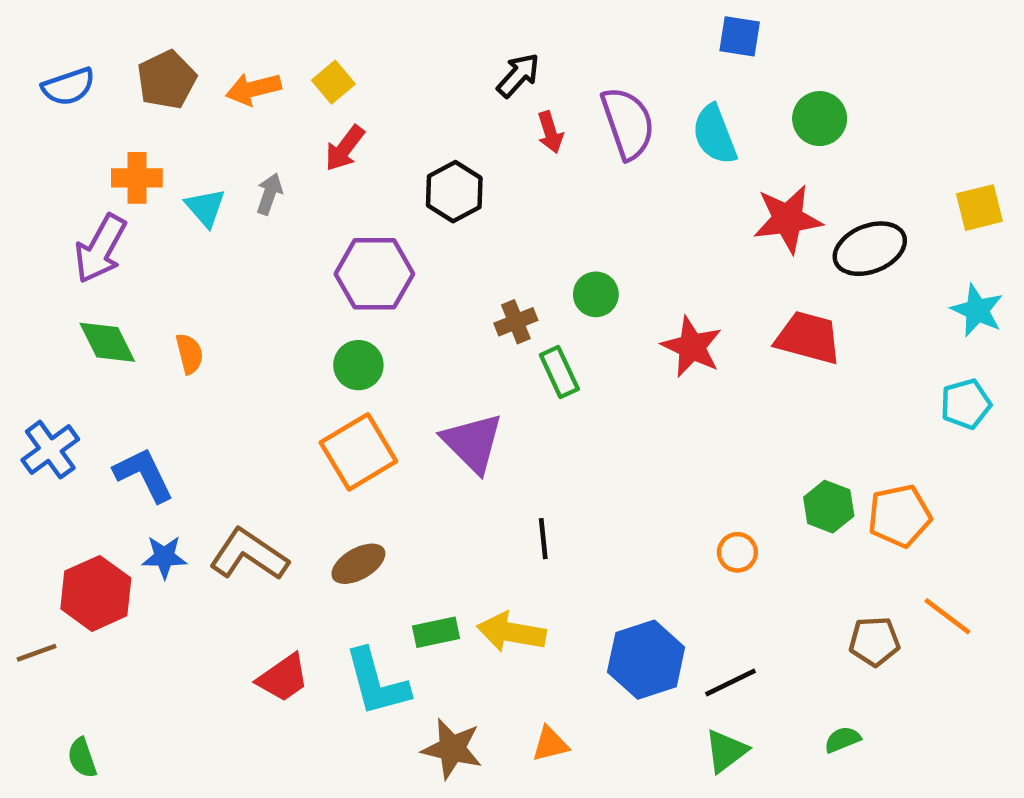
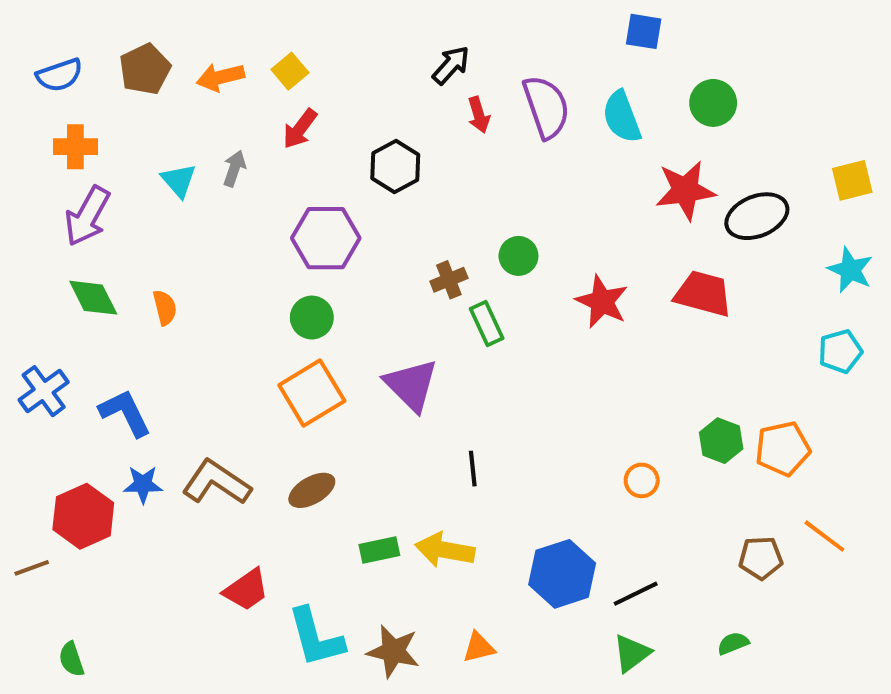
orange cross: (137, 178) -> (75, 147), moved
cyan L-shape: (377, 682) -> (316, 637), moved

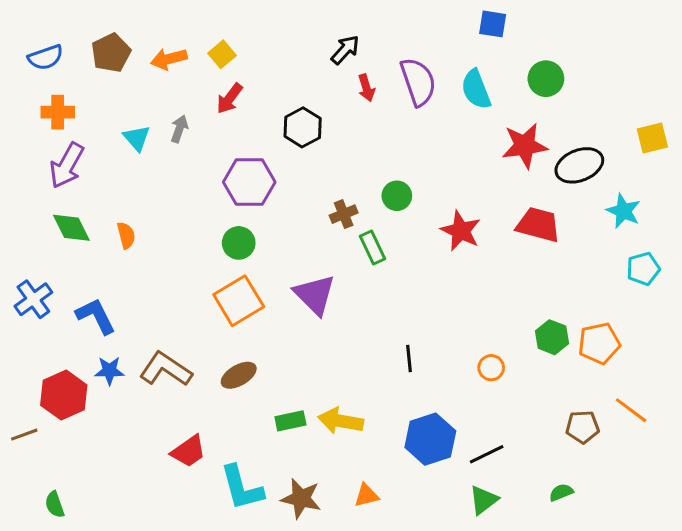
cyan star: (850, 270) -> (623, 211), moved
black line: (473, 469) -> (409, 359), moved

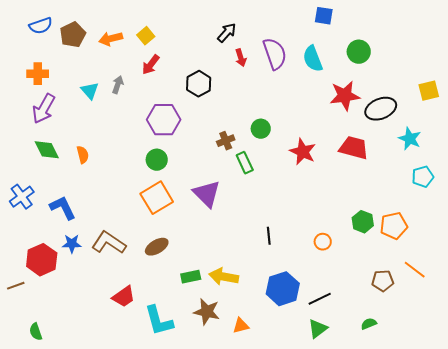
blue semicircle: (46, 57) -> (41, 26), moved
brown star: (301, 498) -> (207, 312), moved

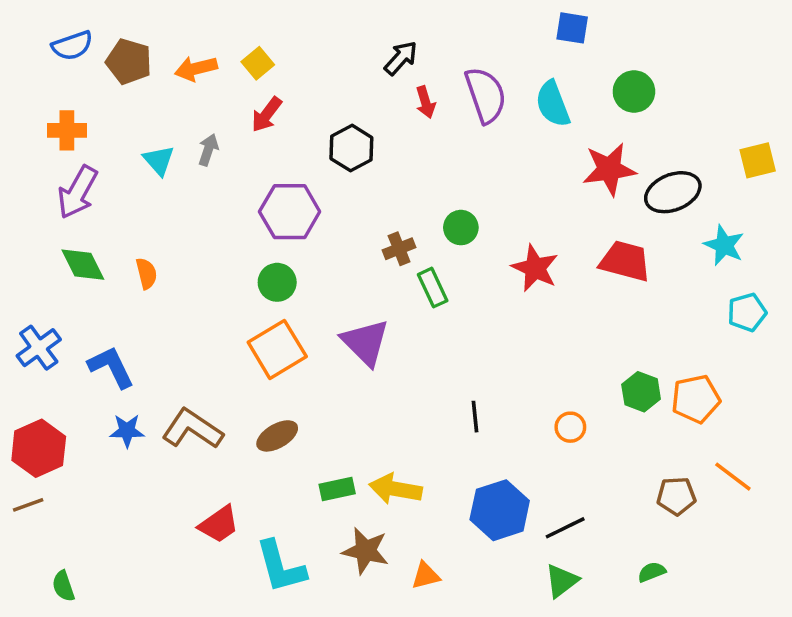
brown pentagon: (73, 35) -> (129, 61), turned -30
red hexagon: (42, 260) -> (39, 448), moved

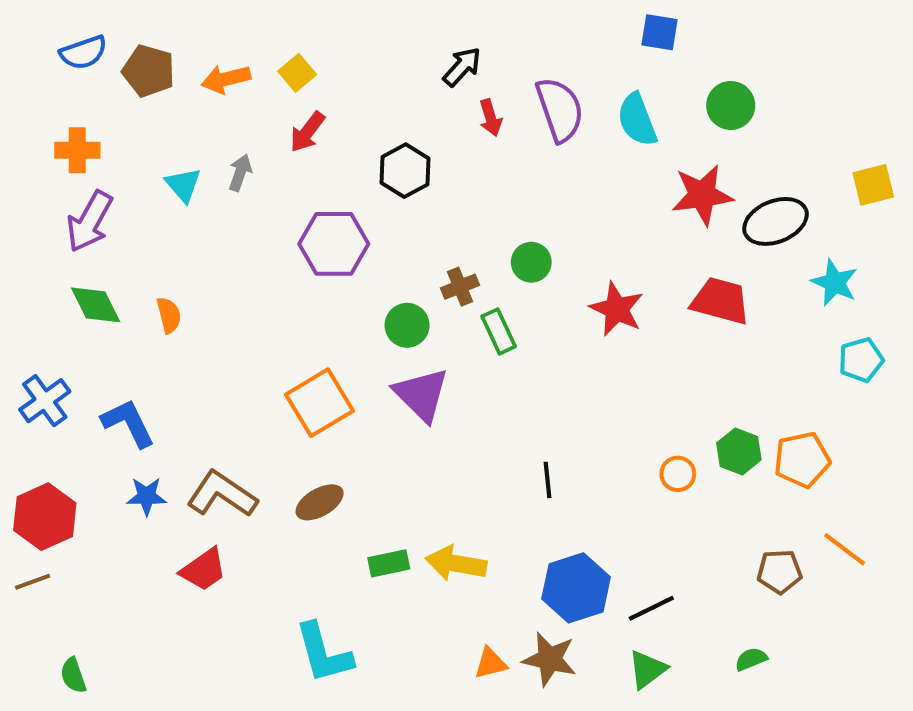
green circle: (277, 282) -> (407, 325), moved
orange circle: (570, 427) -> (678, 474), moved
red trapezoid: (219, 524) -> (204, 570), moved
brown star: (365, 551) -> (550, 659), moved

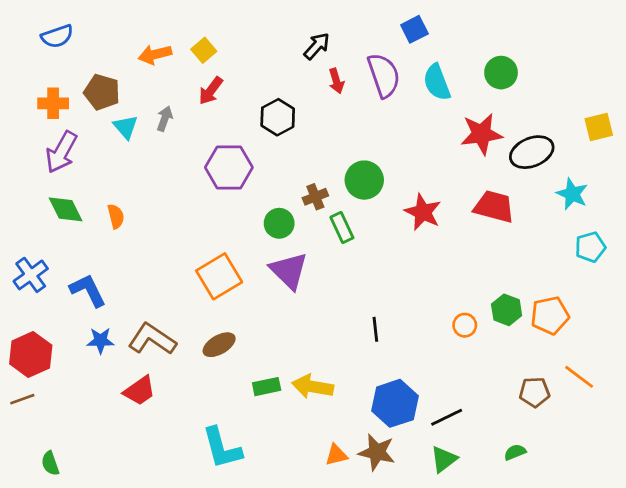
blue square: (659, 32) -> (414, 29), moved, turned -36
brown pentagon: (149, 71) -> (102, 92), moved
green circle: (531, 262) -> (364, 180), size x1.4

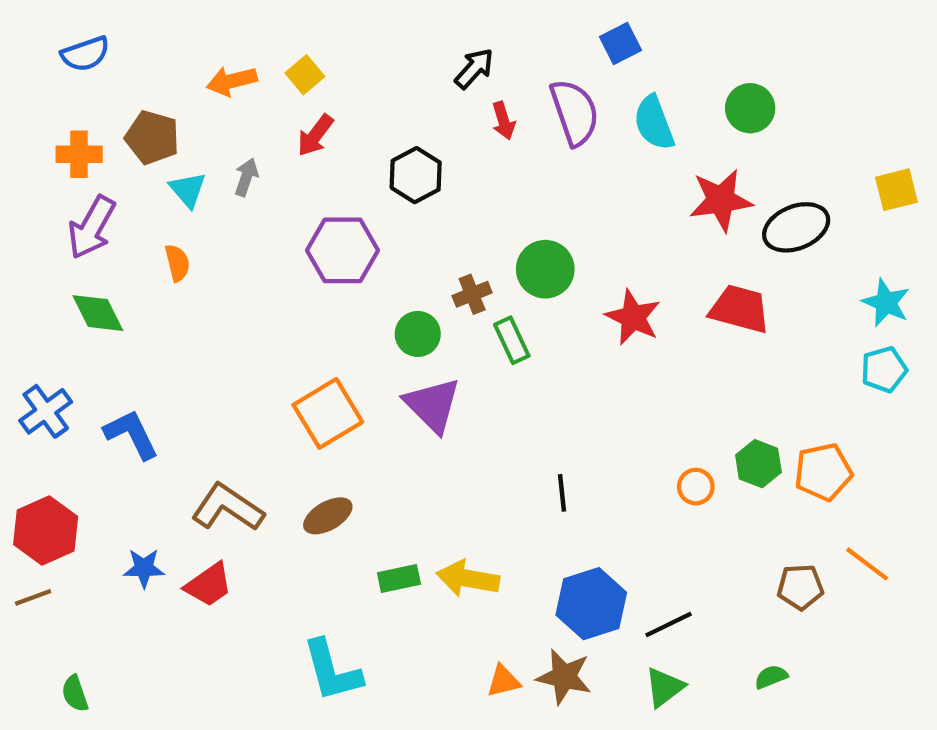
cyan star: (572, 194) -> (886, 303), moved
orange semicircle: (116, 216) -> (177, 263), moved
blue star: (100, 341) -> (144, 568), moved

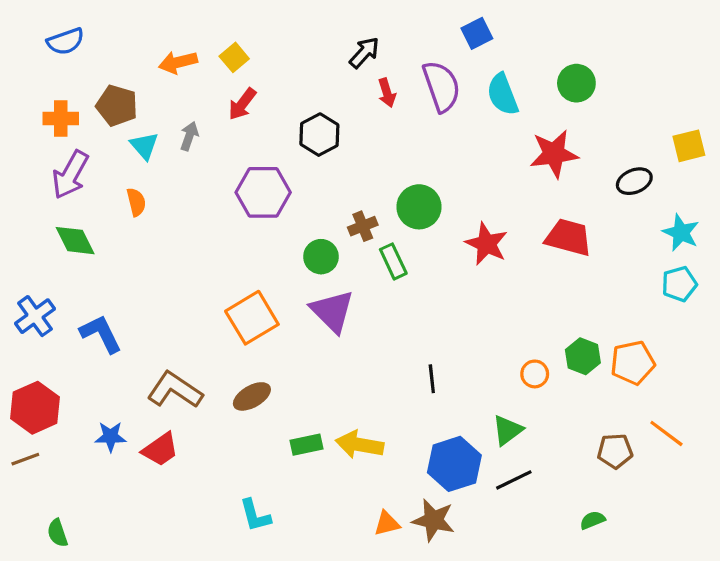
black ellipse: (796, 227) -> (634, 181), moved, size x0.7
cyan L-shape: (332, 671) -> (255, 515), size x0.7
green triangle: (664, 687) -> (507, 430), moved

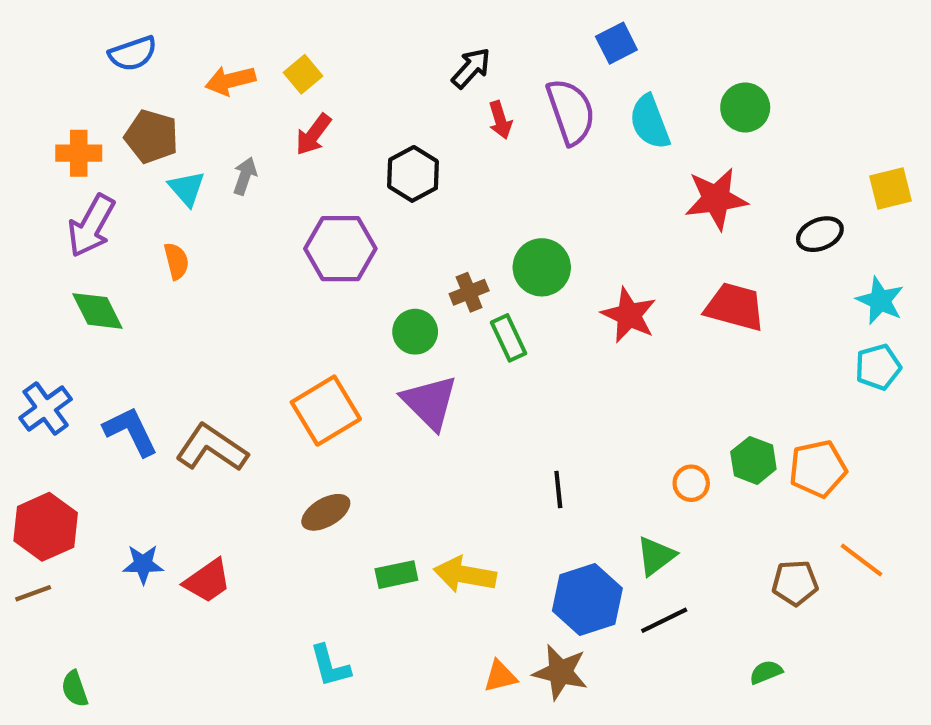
blue semicircle: (66, 41) -> (133, 54), moved
brown L-shape: (175, 390) -> (212, 448), moved

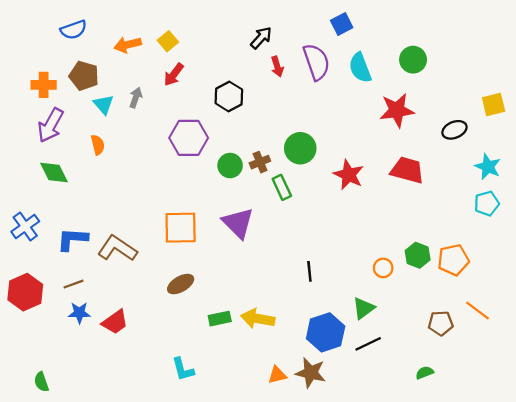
green circle: (415, 332) -> (230, 166), moved
orange square: (326, 411) -> (181, 228), turned 30
blue L-shape: (131, 431) -> (72, 239), turned -60
brown line: (33, 593) -> (74, 284), moved

